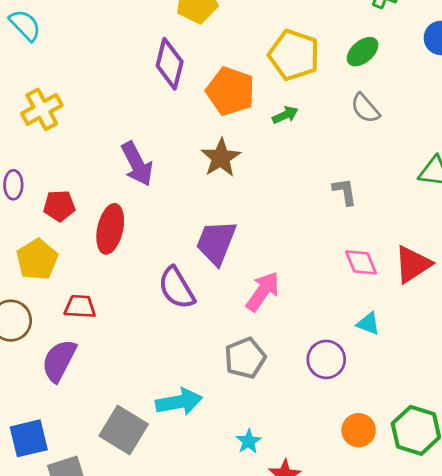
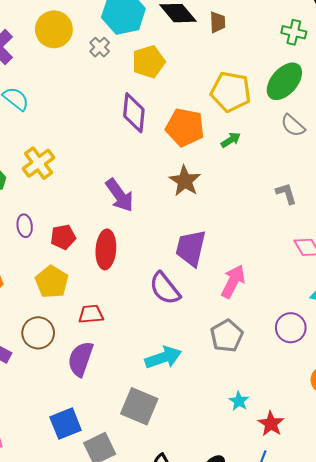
green ellipse: (363, 52) -> (284, 81), size x1.5
cyan arrow: (179, 402) -> (163, 358), moved

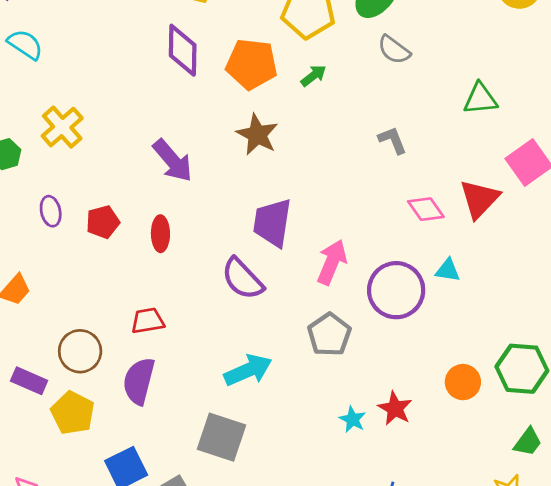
red ellipse: (106, 249) -> (160, 234), size x0.7
yellow pentagon: (52, 282) -> (73, 413), moved
purple circle: (291, 328) -> (396, 290), moved, size x1.4
red star: (271, 424) -> (395, 408), moved

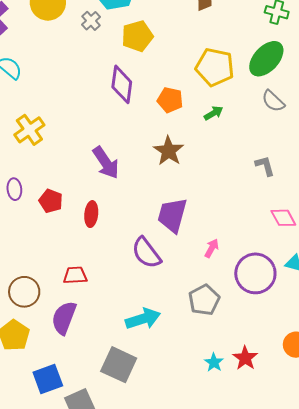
orange pentagon: (252, 64) -> (170, 100), size x0.7
red pentagon: (103, 222) -> (51, 201), turned 30
pink arrow: (332, 262) -> (212, 248), size x0.6

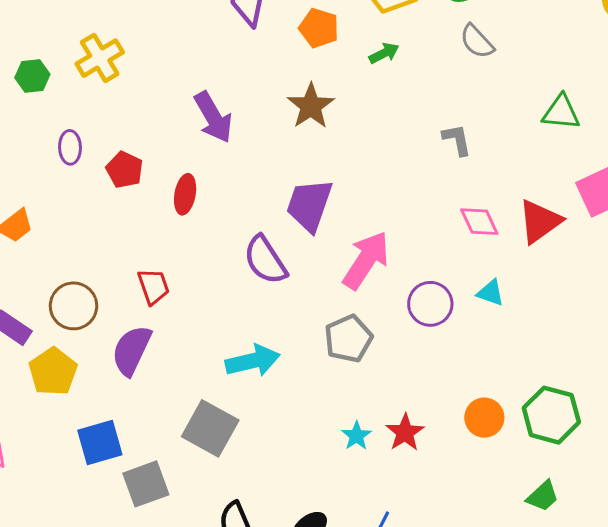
pink arrow: (212, 248) -> (366, 260), size x2.0
purple circle: (255, 273) -> (430, 304), size x0.7
red trapezoid: (75, 275) -> (153, 286), turned 70

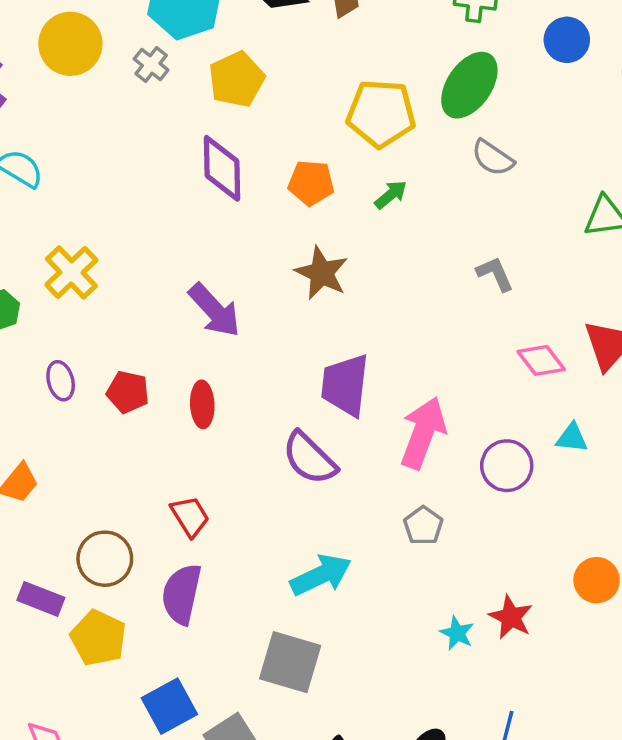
gray pentagon: (348, 339) -> (423, 526), size x0.7

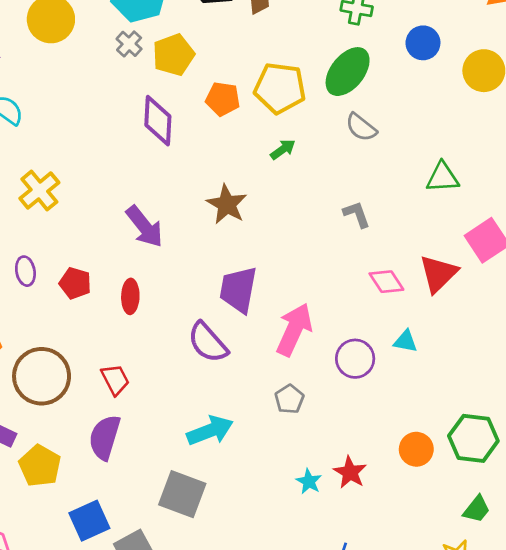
gray cross: (151, 64) -> (129, 44), moved
orange pentagon: (311, 183) -> (223, 99), moved
brown circle: (105, 559) -> (42, 376), moved, size x1.4

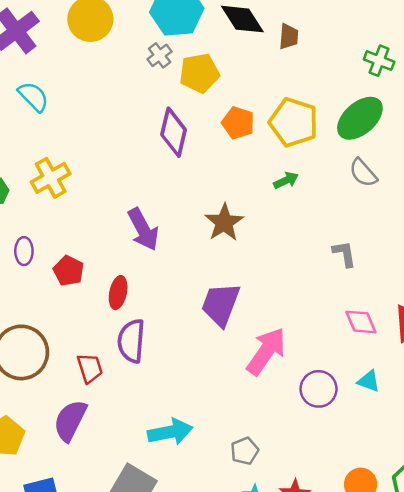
purple semicircle: (208, 342) -> (131, 341), moved, turned 36
gray pentagon: (289, 399) -> (245, 451), moved

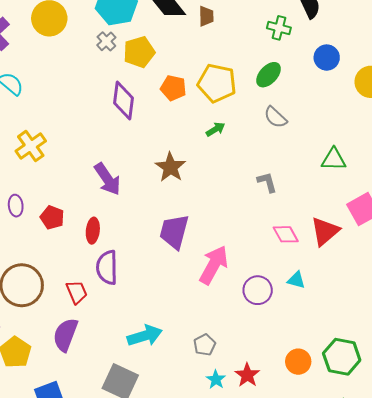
green ellipse: (360, 118) -> (269, 75), size x0.7

